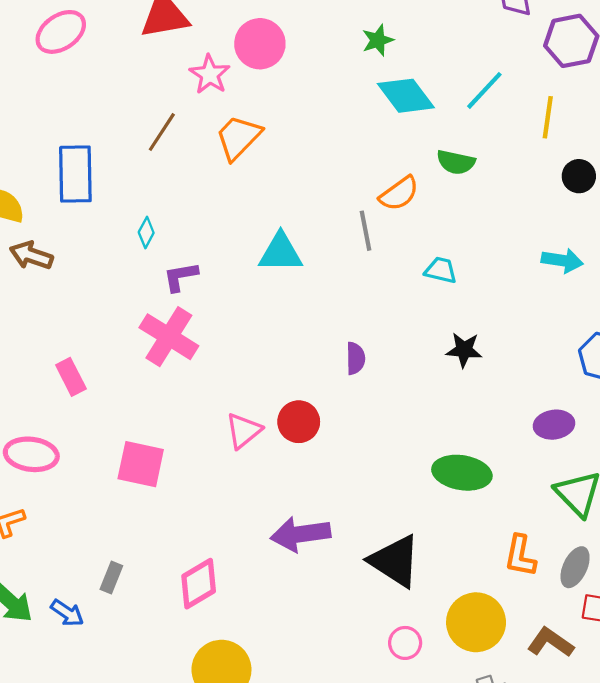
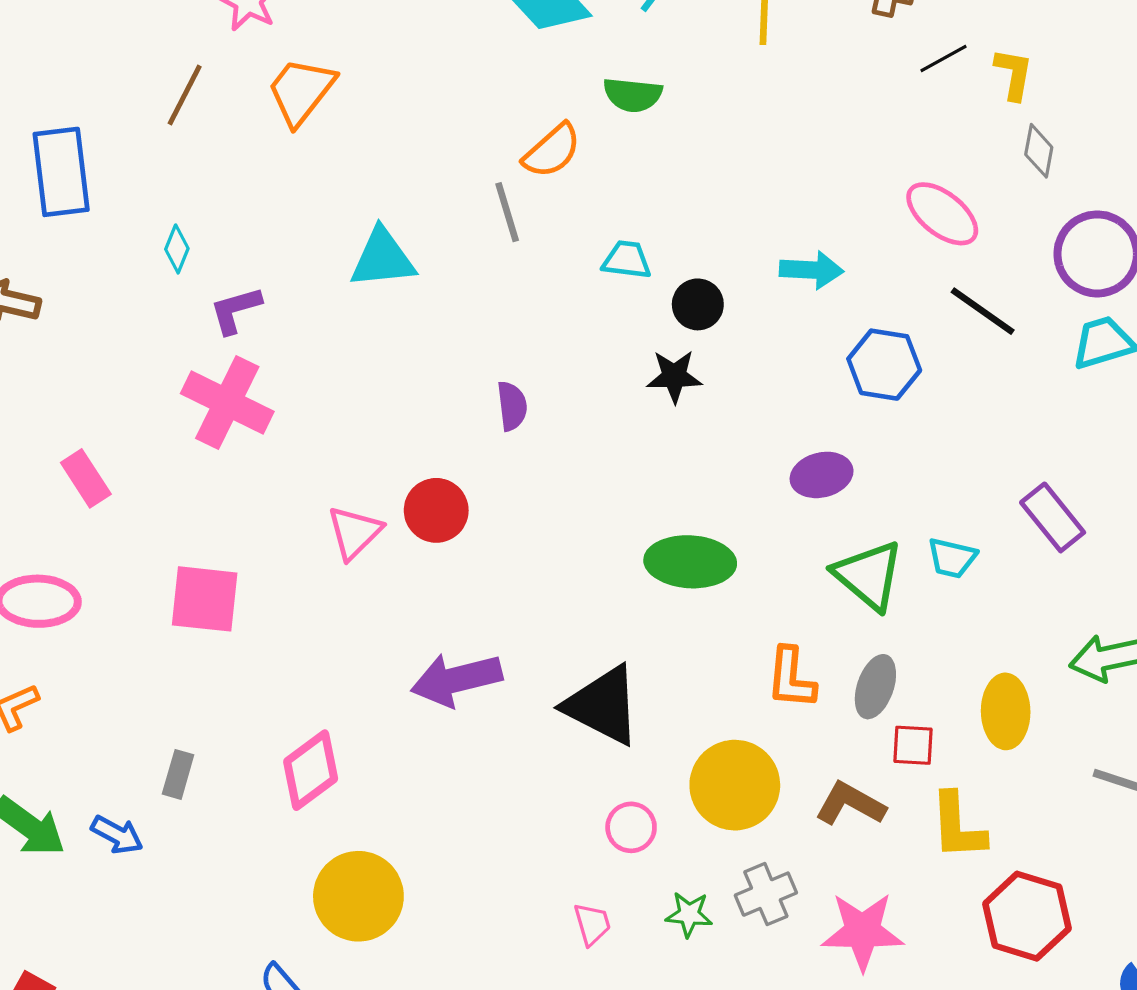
black circle: (579, 176) -> (698, 304), moved
cyan arrow: (562, 261) -> (811, 270), moved

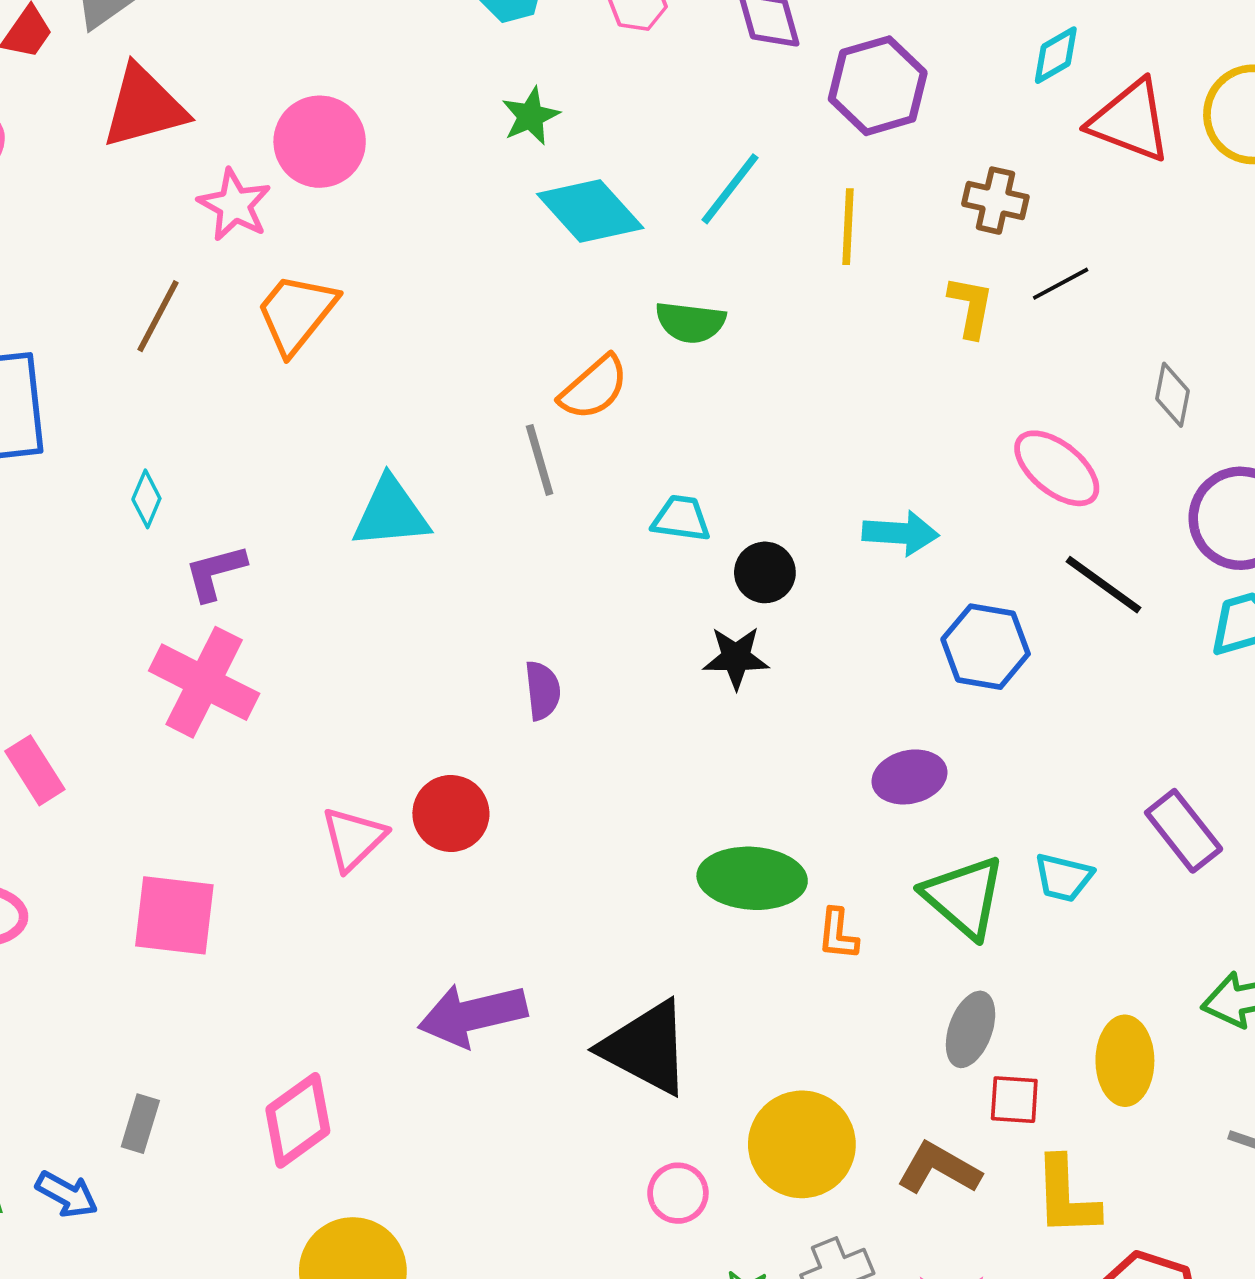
yellow L-shape: (1014, 74) -> (971, 307), moved
orange L-shape: (791, 678) -> (838, 934), moved, size x0.7

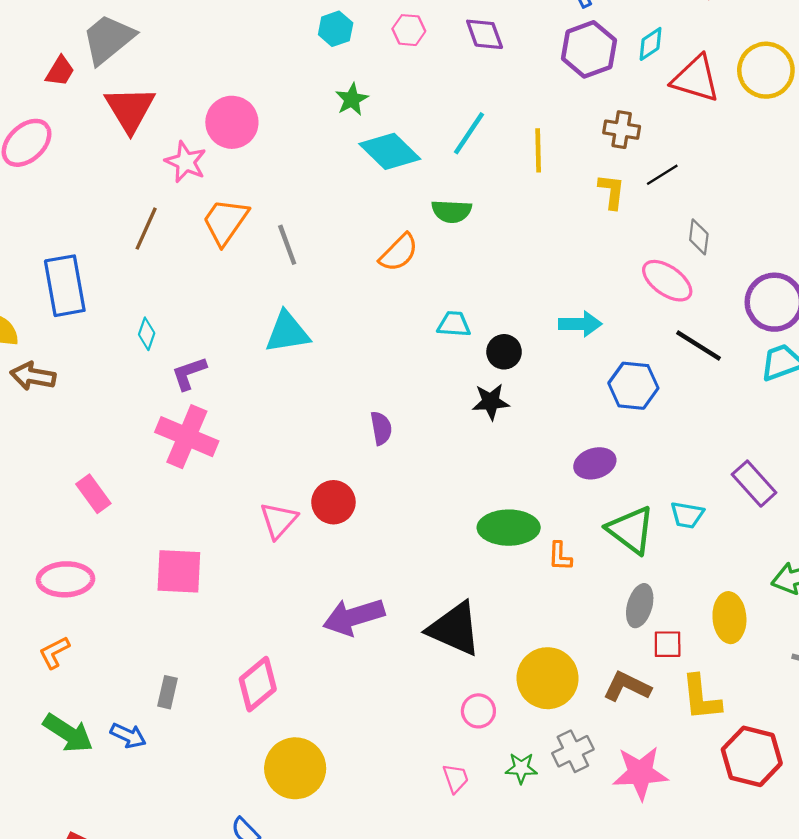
purple hexagon: (878, 86) -> (589, 49), moved
red triangle: (144, 107) -> (130, 109), turned -42
gray diamond: (1172, 395) -> (699, 237), moved
gray line: (540, 460) -> (287, 245), moved

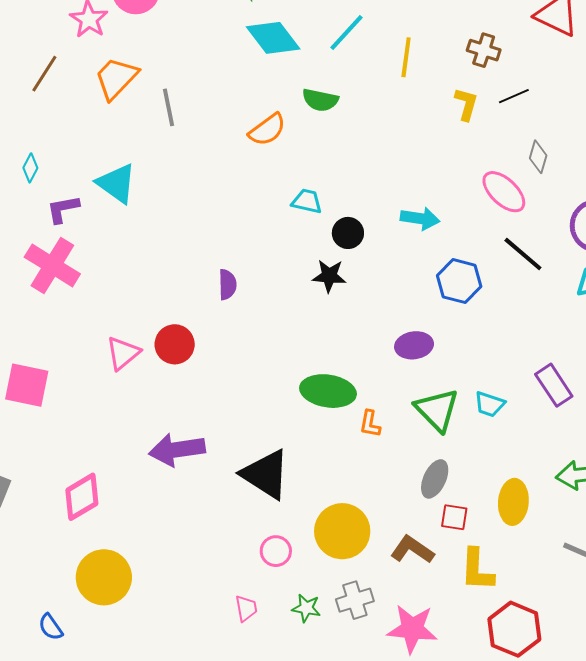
cyan triangle: (287, 332) -> (117, 183), moved, turned 36

